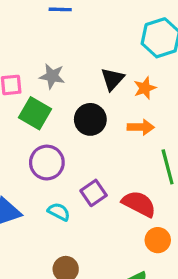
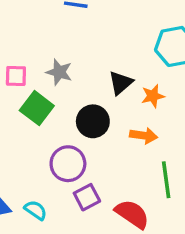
purple circle: (47, 163) -> (68, 164), moved
cyan semicircle: (59, 212) -> (36, 210), moved

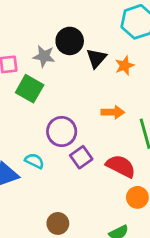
black circle: (93, 121) -> (70, 41), moved
orange arrow: (144, 136) -> (113, 112), moved
cyan semicircle: (36, 210) -> (34, 161), moved

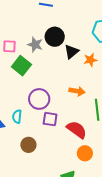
purple square: (81, 157) -> (50, 119), turned 35
cyan semicircle: (34, 161) -> (17, 117), turned -120
brown circle: (58, 223) -> (28, 145), moved

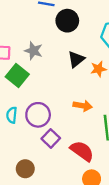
black circle: (55, 37) -> (67, 21), moved
cyan semicircle: (17, 117) -> (12, 115), moved
purple square: (50, 119) -> (51, 138), turned 35

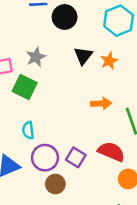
gray star: (33, 51) -> (36, 57), turned -30
purple circle: (38, 115) -> (45, 158), moved
purple square: (51, 138) -> (76, 157), moved

